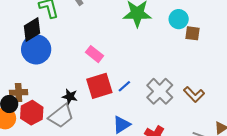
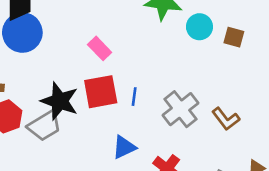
cyan circle: (179, 19) -> (199, 27), moved
blue line: (124, 86) -> (134, 97), turned -48
black star: (70, 96) -> (60, 101), size x1.8

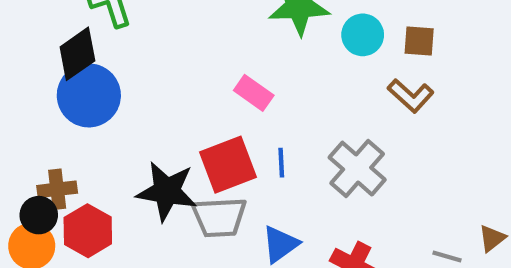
pink rectangle: (100, 48) -> (254, 93), moved
brown L-shape: (226, 119) -> (411, 96), moved
gray trapezoid: (44, 126) -> (219, 217), moved, turned 39

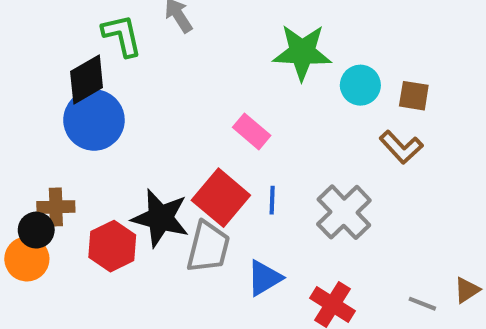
red square: (228, 165) -> (221, 198), turned -34
gray trapezoid: (219, 217) -> (208, 247), turned -78
red hexagon: (88, 231) -> (112, 246), moved

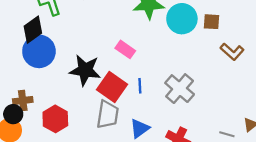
cyan circle: (360, 85) -> (182, 19), size x1.4
brown L-shape: (401, 147) -> (232, 52), moved
black star: (160, 218) -> (85, 70), moved

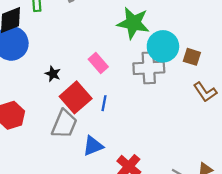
black star: (85, 70) -> (53, 74), size x0.5
gray cross: (180, 89) -> (149, 68), moved, turned 32

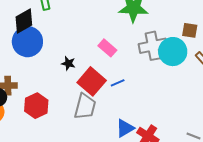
cyan circle: (163, 46) -> (173, 52), moved
blue line: (104, 103) -> (118, 83), turned 64
blue triangle: (93, 146) -> (125, 128), moved

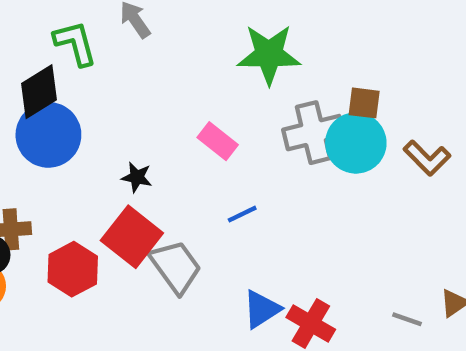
brown square: (190, 30) -> (364, 103), moved
red square: (92, 81) -> (132, 237), moved
gray trapezoid: (85, 106) -> (176, 267), turned -48

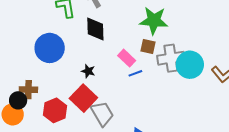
black diamond: (39, 92) -> (95, 29), moved, turned -65
brown square: (364, 103) -> (148, 47), moved
blue line: (242, 214) -> (135, 73), moved

